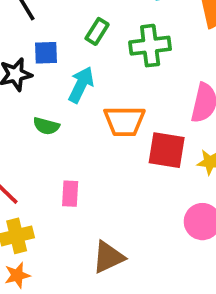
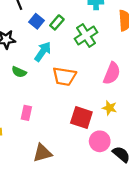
green cross: (150, 46) -> (86, 35), turned -35
blue square: (46, 53) -> (36, 21), moved, turned 32
red square: (167, 150) -> (81, 117), moved

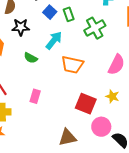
green rectangle: (57, 22) -> (69, 14), turned -64
brown triangle: (42, 153) -> (67, 137), moved

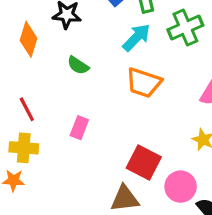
cyan arrow: (54, 40) -> (136, 37), moved
red square: (86, 104) -> (144, 163), moved

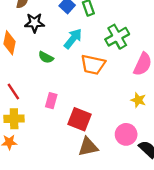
green cross: (185, 28) -> (117, 37), moved
cyan arrow: (136, 37) -> (73, 39), moved
red square: (144, 163) -> (80, 119), moved

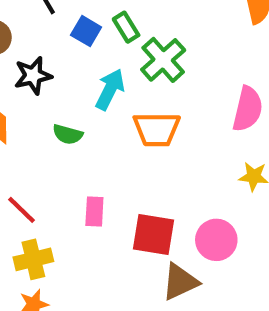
green cross: (117, 37) -> (163, 60), moved
pink circle: (126, 134) -> (216, 240), moved

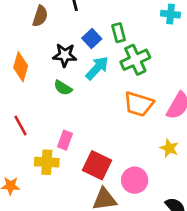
blue square: (86, 31) -> (92, 38), moved
black star: (33, 76) -> (65, 55), moved
orange trapezoid: (157, 129) -> (139, 104), moved
yellow cross: (33, 259) -> (47, 162), moved

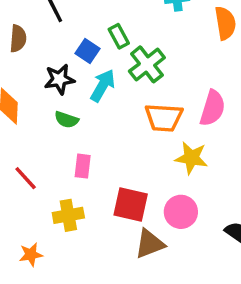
pink rectangle: (65, 140) -> (83, 166), moved
yellow star: (169, 148) -> (191, 158), moved, size x1.4

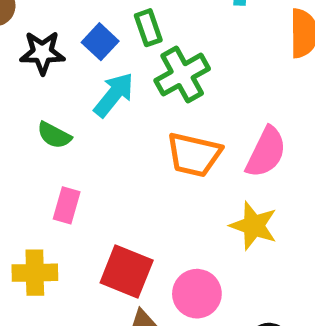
black star: (59, 79) -> (42, 53), moved
yellow star: (191, 158) -> (254, 226), moved

